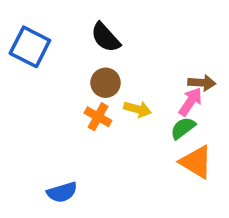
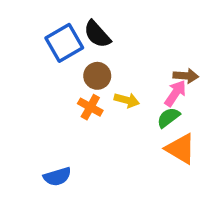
blue square: (30, 47) -> (64, 43), moved, turned 33

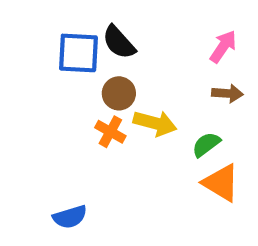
blue square: (64, 43) -> (78, 53), turned 33
pink arrow: (175, 93) -> (223, 47), moved
yellow arrow: (127, 100) -> (155, 123), size x1.4

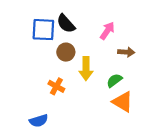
pink arrow: (223, 47) -> (107, 31), moved
yellow arrow: (155, 123) -> (86, 69), turned 75
orange cross: (110, 132) -> (56, 86), moved

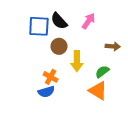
pink arrow: (107, 31) -> (89, 21), moved
orange triangle: (123, 102) -> (98, 91), moved
blue semicircle: (39, 121) -> (46, 92), moved

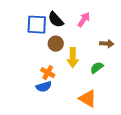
orange triangle: (98, 91) -> (88, 99), moved

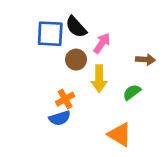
pink arrow: (84, 20) -> (102, 43), moved
orange cross: (48, 73) -> (65, 99), turned 32

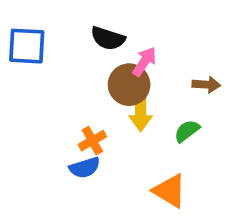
black semicircle: (76, 27) -> (108, 38), turned -30
blue square: (50, 34) -> (27, 46), moved
brown circle: (76, 60) -> (129, 85), moved, size x1.4

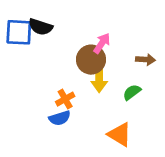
black semicircle: (108, 38) -> (41, 27), moved

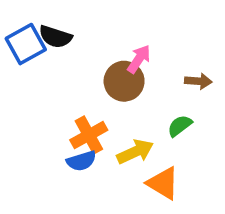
blue square: (19, 32) -> (26, 44), turned -32
yellow arrow: (99, 79) -> (135, 152), moved, turned -115
orange cross: (65, 99) -> (89, 135), size x1.4

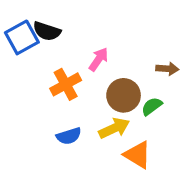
pink arrow: (139, 59) -> (99, 59), moved
brown circle: (124, 81) -> (124, 95), moved
orange cross: (89, 135) -> (66, 84), moved

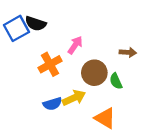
green semicircle: (152, 106) -> (116, 81), turned -77
yellow arrow: (114, 128) -> (74, 98), moved

